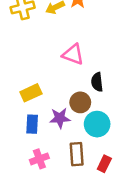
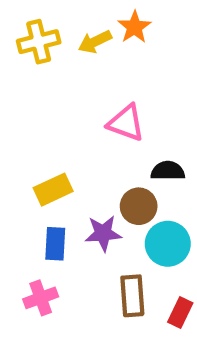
black semicircle: (97, 82) -> (168, 171), turned 96
pink cross: (39, 159) -> (41, 298), moved

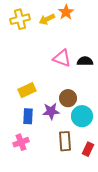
black semicircle: (168, 171) -> (85, 61), moved

